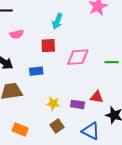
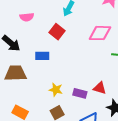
red square: (48, 46) -> (57, 32), turned 35
pink diamond: (78, 57) -> (100, 33), moved

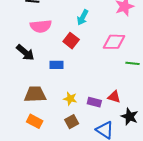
pink semicircle: (27, 17) -> (41, 26), size x1.5
brown trapezoid: (16, 73) -> (35, 94), moved

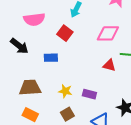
red triangle: (114, 97) -> (109, 65), moved

